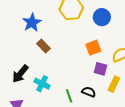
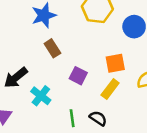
purple square: (100, 69) -> (78, 76), moved
yellow rectangle: (114, 84) -> (110, 89), moved

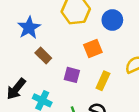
orange square: (115, 63) -> (93, 49), moved

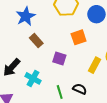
yellow rectangle: (103, 81) -> (95, 65), moved

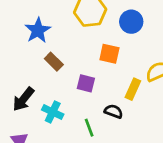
orange square: (79, 37) -> (109, 54), turned 35
black semicircle: (80, 89) -> (114, 111), moved

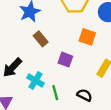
black semicircle: (114, 111) -> (84, 95), moved
green line: (89, 128) -> (55, 93), moved

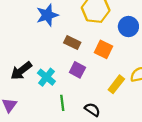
brown rectangle: (41, 39) -> (72, 43), moved, turned -32
cyan cross: (36, 81) -> (46, 77), moved

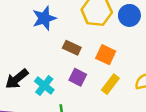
blue circle: (128, 27) -> (129, 15), moved
yellow rectangle: (116, 84) -> (110, 84), moved

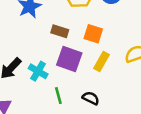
purple square: (78, 77) -> (69, 59), size x1.5

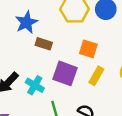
brown rectangle: (60, 31) -> (44, 44), moved

